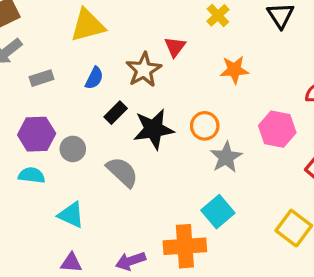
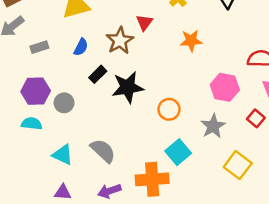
orange circle: (205, 126) -> (169, 109), moved
gray star: (226, 157) -> (213, 126), moved
gray semicircle: (122, 172) -> (103, 151), moved

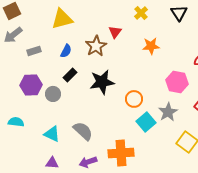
black rectangle: (98, 74) -> (70, 75), moved
cyan semicircle: (32, 124) -> (16, 122), moved
cyan square: (178, 152) -> (146, 122), moved

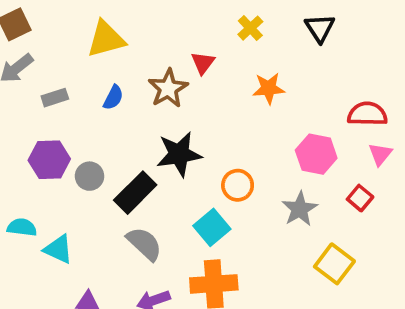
black rectangle: (70, 75) -> (135, 193), moved, size x1.6
cyan square: (146, 122) -> (212, 227), moved
cyan triangle: (52, 134) -> (58, 249), moved

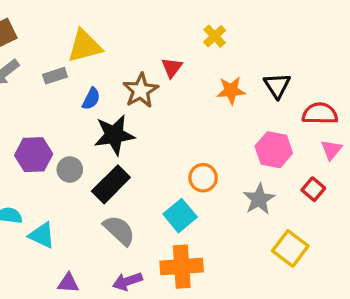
black triangle: (320, 28) -> (277, 86), moved
gray rectangle: (55, 98) -> (55, 76), moved
black star: (179, 154) -> (114, 135), moved

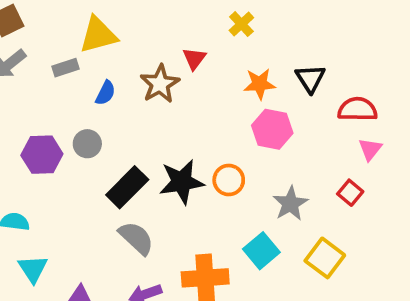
black star: (114, 135) -> (182, 182), moved
pink hexagon: (274, 150) -> (272, 129), moved
gray circle: (70, 169) -> (87, 144), moved
cyan square: (180, 216) -> (261, 251), moved
cyan triangle: (42, 235) -> (33, 269), moved, turned 32

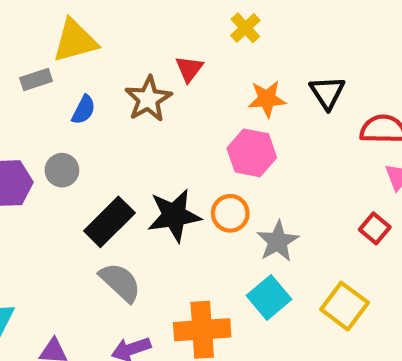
pink hexagon: (272, 129) -> (252, 153), moved
gray star: (290, 204) -> (278, 241), moved

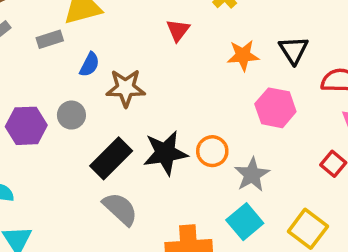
brown star: (148, 99) -> (126, 88), moved, turned 30
pink hexagon: (252, 153) -> (275, 108), moved

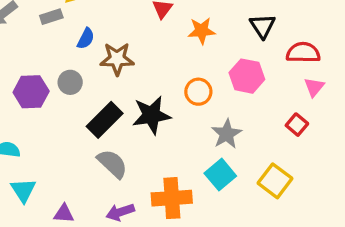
orange star: (243, 55) -> (202, 31), moved
orange circle: (212, 151) -> (198, 92), moved

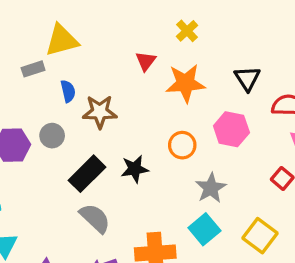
orange star: (202, 31) -> (185, 83), size x1.4
blue semicircle: (86, 39) -> (68, 91), turned -40
black star: (151, 115) -> (135, 169), size x0.7

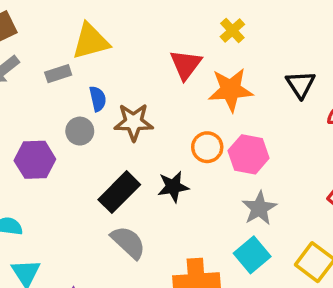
red triangle: (146, 61) -> (186, 65), size x1.4
pink hexagon: (231, 129) -> (249, 154), moved
gray circle: (52, 136) -> (80, 131), moved
orange circle: (182, 145) -> (207, 147), moved

